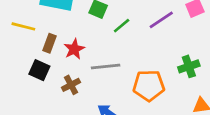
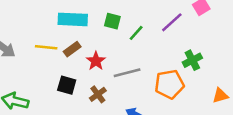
brown rectangle: (49, 43) -> (72, 49), moved, turned 42
green cross: (189, 66) -> (192, 60), moved

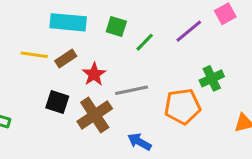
brown cross: (98, 94) -> (95, 115), size x1.6

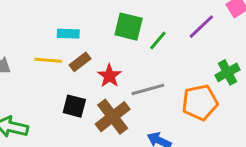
cyan rectangle: (68, 22) -> (68, 34), moved, size x0.6
green square: (116, 26) -> (129, 27), size x1.4

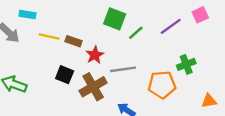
cyan rectangle: (68, 34) -> (27, 14), moved
brown rectangle: (80, 62) -> (74, 41), turned 49

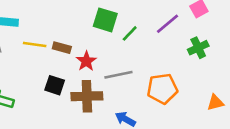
green cross: (186, 64) -> (198, 48), moved
brown cross: (93, 87) -> (87, 96), turned 32

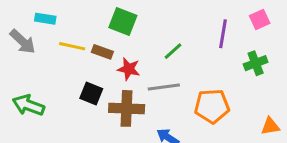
green square: (105, 20) -> (123, 21), moved
purple line: (168, 24) -> (223, 34), turned -45
green line: (130, 33) -> (173, 51), moved
red star: (86, 61) -> (129, 69), turned -30

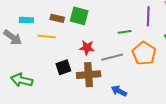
green line: (173, 51) -> (125, 32), moved, turned 40
brown rectangle: (102, 52) -> (57, 18), moved
black square: (91, 93) -> (63, 67), turned -35
orange pentagon: (212, 106) -> (144, 53), moved, turned -30

